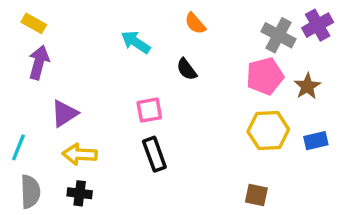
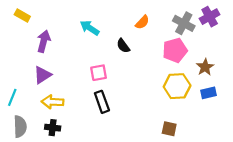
orange semicircle: (195, 23) -> (142, 22), moved, turned -96
purple arrow: (39, 62) -> (44, 41), moved
brown star: (307, 86) -> (205, 67), moved

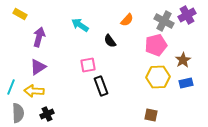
yellow arrow: (53, 102) -> (34, 91), moved
black rectangle: (102, 102) -> (101, 86), moved
black cross: (53, 128) -> (47, 114), turned -32

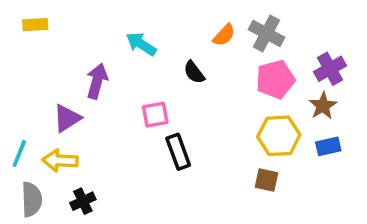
yellow rectangle: (20, 14) -> (35, 25), turned -32
purple cross: (187, 15) -> (330, 69), moved
gray cross: (164, 21) -> (266, 33), moved
purple arrow: (39, 37) -> (97, 81), moved
brown square: (151, 115) -> (266, 180), moved

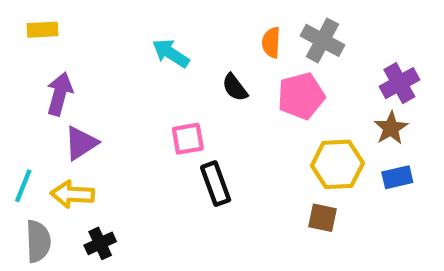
orange semicircle: (224, 35) -> (271, 43), turned 140
pink pentagon: (275, 79) -> (301, 96), moved
purple arrow: (97, 81) -> (60, 94), moved

